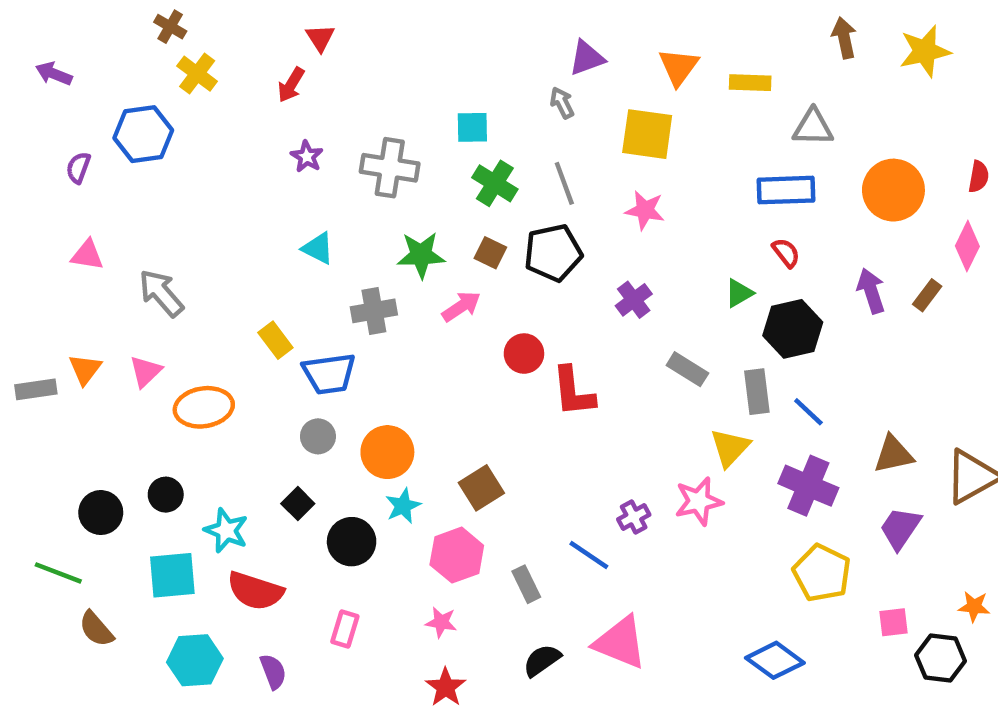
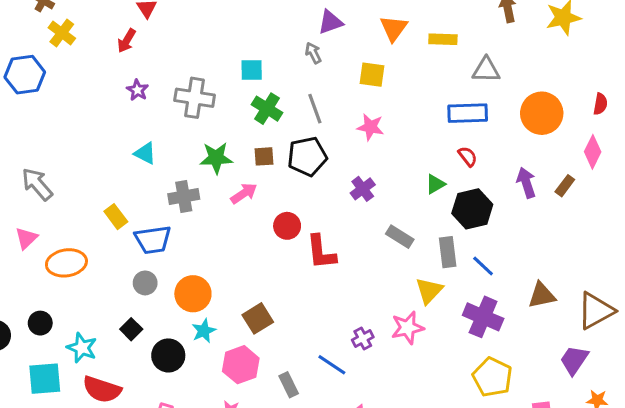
yellow square: (647, 134) -> (372, 75), size x0.7
brown square: (490, 253) -> (264, 156), turned -30
purple trapezoid: (900, 528) -> (574, 360), moved

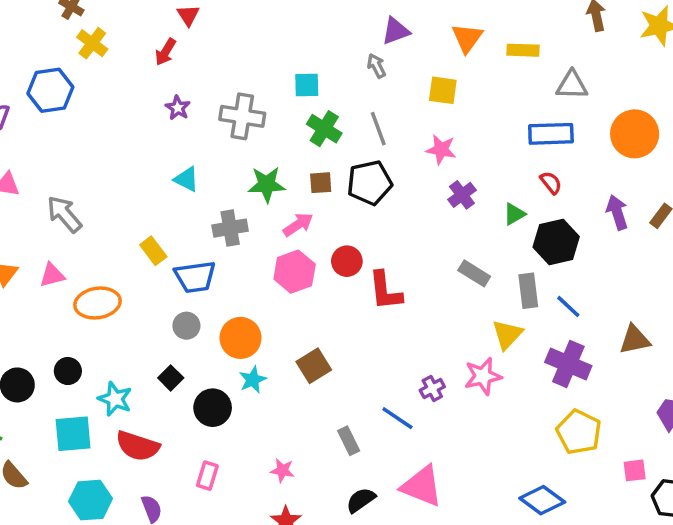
purple cross: (363, 189) -> (462, 195), moved
pink triangle: (26, 238) -> (52, 275), turned 30
pink hexagon: (241, 365) -> (295, 272), moved

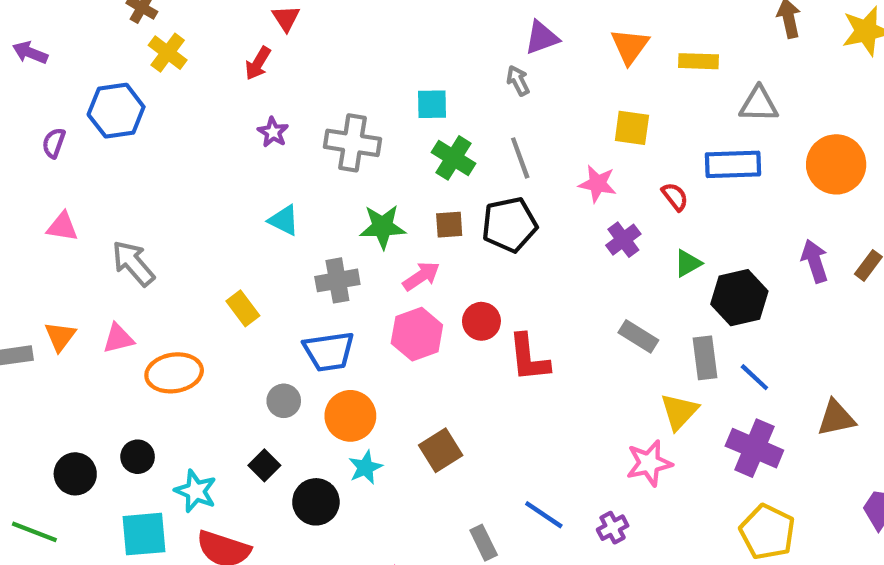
yellow square: (443, 90) -> (632, 128), moved
red semicircle: (551, 183) -> (675, 197), moved
blue trapezoid: (195, 277) -> (329, 351), moved
purple cross: (432, 388) -> (613, 528), moved

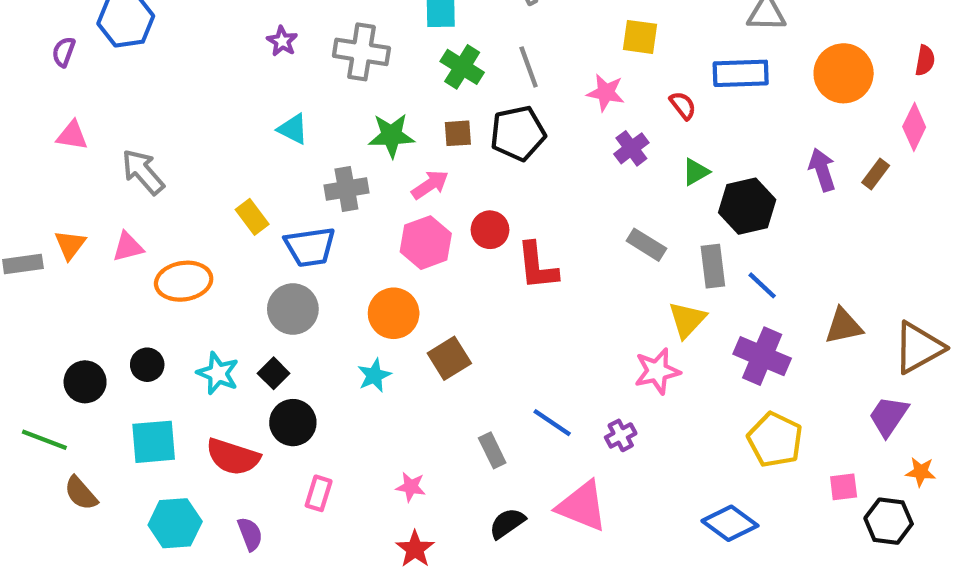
blue trapezoid: (329, 351) -> (310, 247), moved
gray circle: (284, 401) -> (293, 309), size x1.5
orange circle: (350, 416) -> (394, 313), moved
cyan star: (196, 491) -> (218, 373), moved
black circle: (316, 502) -> (293, 423), moved

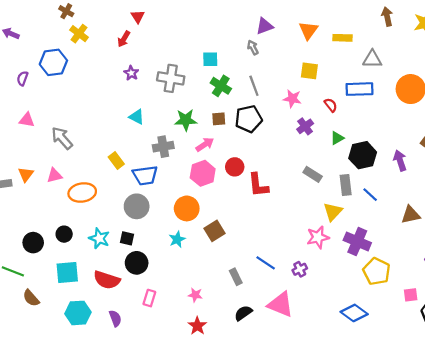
purple arrow: (822, 170) -> (400, 160), moved
purple cross: (762, 356) -> (357, 242), moved
black square: (274, 373) -> (127, 238), turned -32

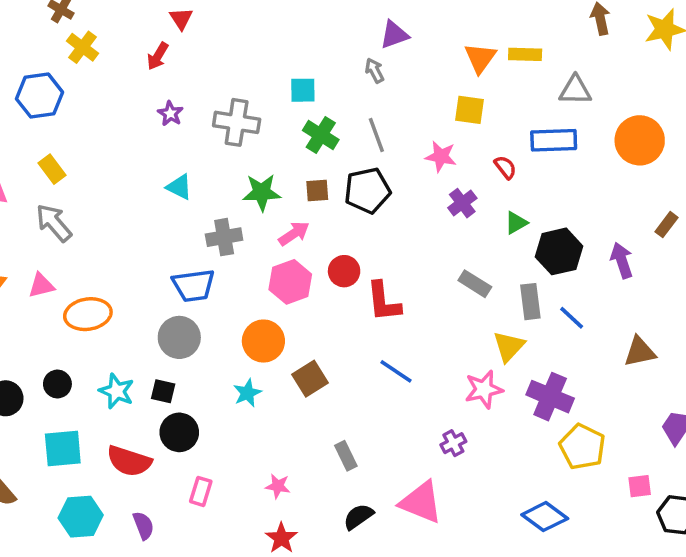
orange triangle: (308, 30) -> (480, 58), moved
yellow rectangle: (116, 160) -> (52, 169), moved
blue line: (266, 263) -> (396, 371), moved

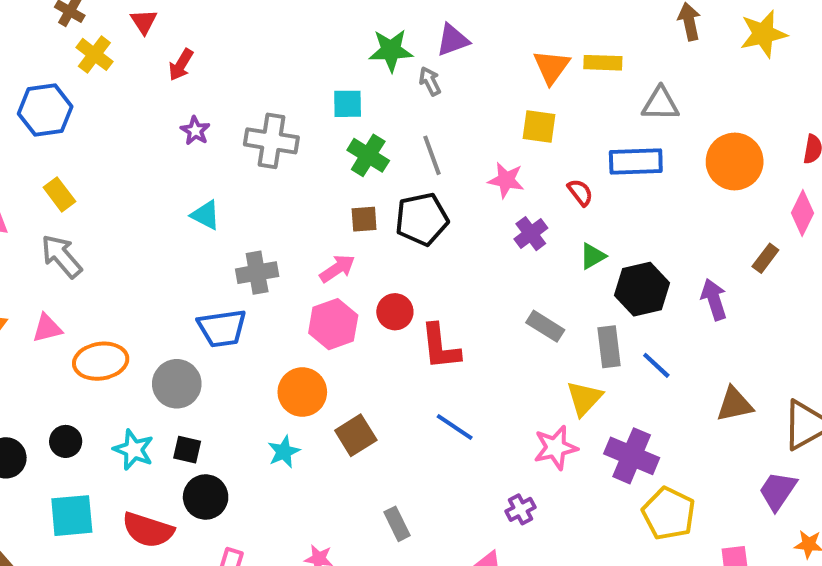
red triangle: (181, 19) -> (144, 22), moved
green star: (262, 192) -> (391, 50), moved
gray circle: (179, 337) -> (177, 384), moved

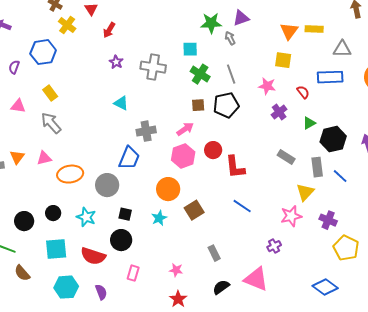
blue trapezoid: (222, 328) -> (129, 158), turned -60
black square: (187, 450) -> (125, 214), moved
purple cross: (632, 456) -> (328, 220), size x0.7

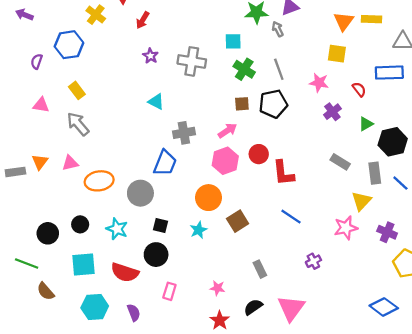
purple cross: (274, 246) -> (313, 261), moved
pink triangle: (256, 279) -> (291, 308), moved, turned 44
black semicircle: (221, 287) -> (253, 307), moved

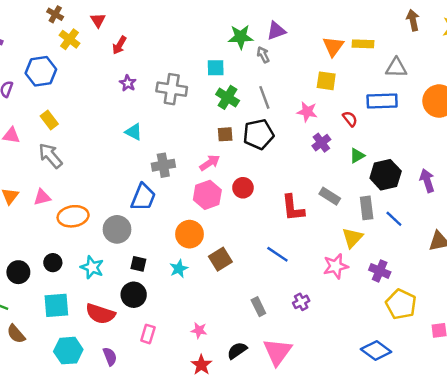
red L-shape: (283, 173) -> (293, 208), moved
gray rectangle: (260, 269) -> (258, 307), moved

